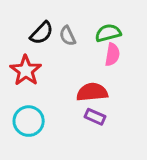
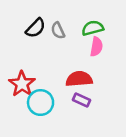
red star: (26, 70) -> (22, 84), moved
cyan circle: (29, 121) -> (41, 103), moved

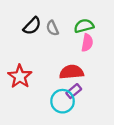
purple rectangle: (81, 100) -> (74, 91), turned -64
cyan circle: (41, 103) -> (63, 101), moved

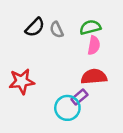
red semicircle: (72, 72) -> (94, 77), moved
red star: (20, 76) -> (22, 81), turned 30

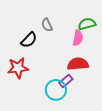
black semicircle: (35, 27) -> (29, 40), moved
green semicircle: (90, 27) -> (87, 24), moved

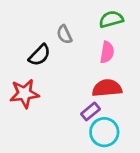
green semicircle: (87, 24) -> (111, 19), moved
cyan circle: (56, 90) -> (104, 132), moved

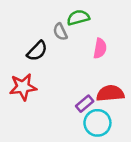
green semicircle: (111, 19) -> (78, 18), moved
red semicircle: (107, 88) -> (110, 93), moved

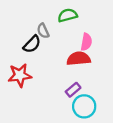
gray semicircle: (60, 32) -> (43, 31), moved
red semicircle: (110, 93) -> (79, 59), moved

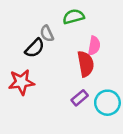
red semicircle: (79, 59) -> (86, 64), turned 85
cyan circle: (84, 106) -> (107, 103), moved

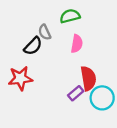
pink semicircle: (94, 46) -> (77, 44), moved
red semicircle: (86, 64) -> (88, 78), moved

